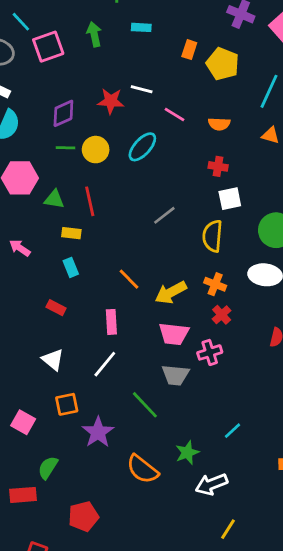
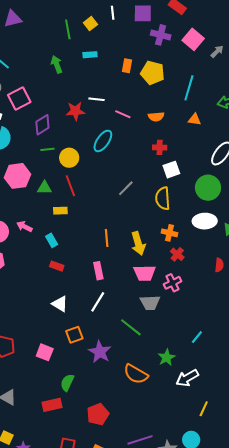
pink square: (48, 47) -> (19, 99), moved
yellow circle: (96, 150) -> (69, 158), moved
cyan rectangle: (71, 267) -> (52, 240), moved
orange line: (129, 279) -> (107, 238), turned 48
yellow arrow: (171, 293) -> (138, 243), turned -70

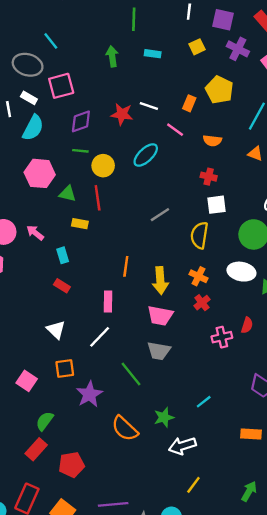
yellow square: (90, 24) -> (197, 47), moved
orange rectangle: (127, 66) -> (189, 103), moved
pink cross: (173, 283) -> (222, 337), moved
red rectangle: (52, 405) -> (36, 449), moved, turned -48

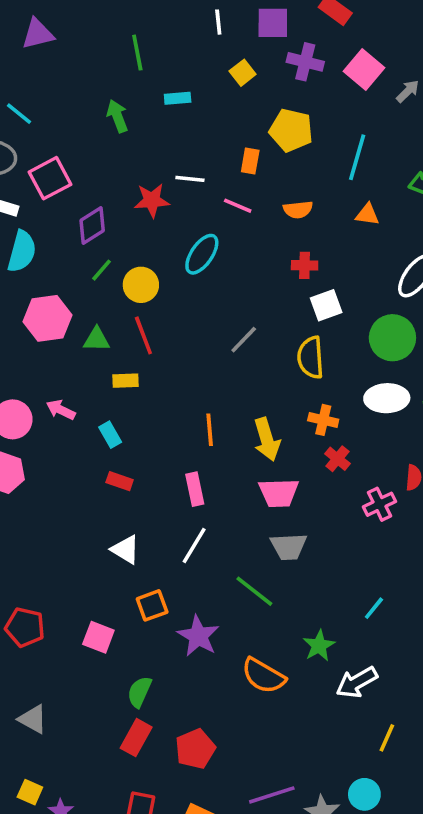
green line: (80, 151) -> (101, 270), turned -42

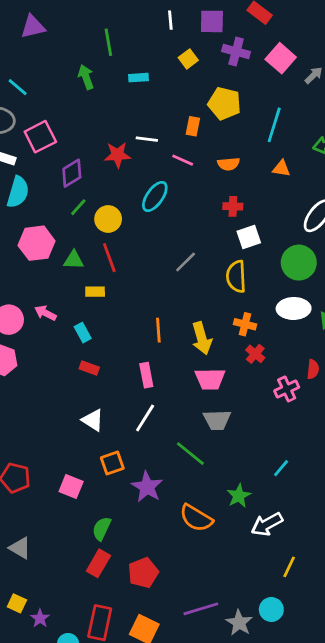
green arrow: (117, 116) -> (86, 77), moved

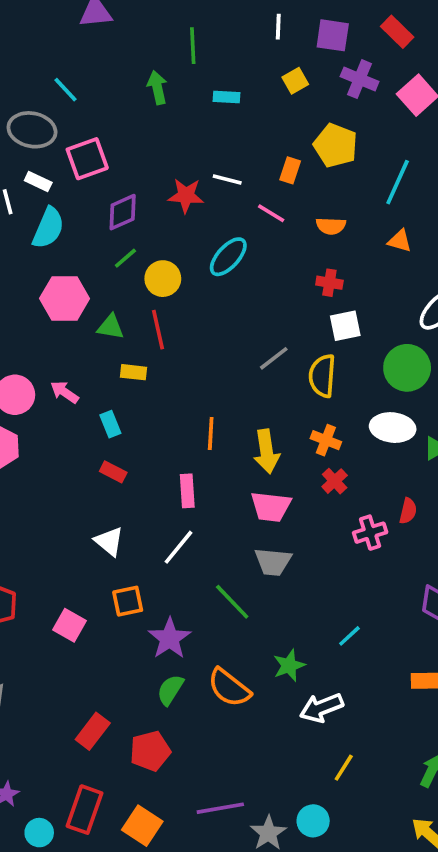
gray line: (186, 262) -> (274, 358), moved
green semicircle: (102, 529) -> (170, 690), moved

